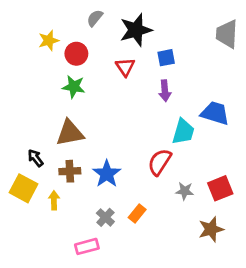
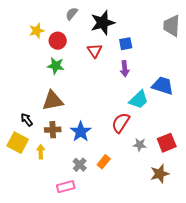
cyan trapezoid: (183, 132) -> (139, 100), turned 30

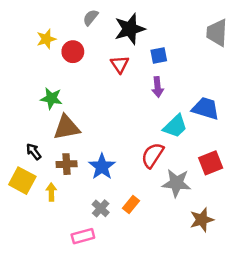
green star: (56, 66) -> (51, 98), moved
red square: (167, 143) -> (211, 163), moved
gray star: (140, 145) -> (176, 183), size x1.6

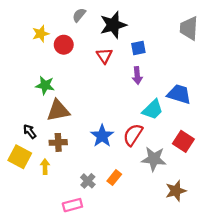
red square: (211, 163) -> (183, 141), turned -35
blue star: (102, 167) -> (102, 136), moved

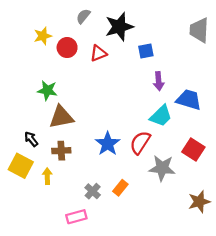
red triangle: (104, 56) -> (98, 53), moved, turned 42
purple arrow: (137, 75) -> (159, 81), moved
brown star: (176, 191) -> (199, 202), moved

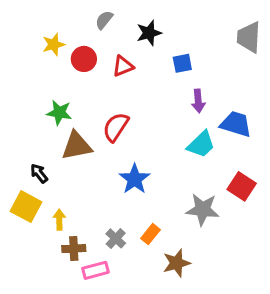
black star: (119, 27) -> (149, 33), size x0.7
red semicircle: (140, 143) -> (116, 127), moved
brown cross: (61, 151) -> (74, 249), moved
brown star: (199, 202) -> (177, 263), moved

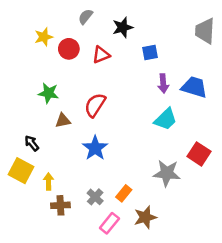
blue trapezoid: (236, 124) -> (194, 87), moved
brown triangle: (77, 146) -> (63, 121), size x0.6
blue star: (135, 179) -> (95, 148), moved
pink rectangle: (95, 270) -> (109, 223), moved, turned -36

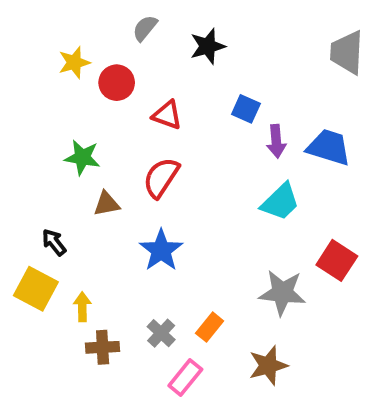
blue square: (150, 52) -> (246, 109), moved, turned 35
red triangle: (101, 55) -> (167, 115), moved, turned 42
brown star: (145, 217) -> (268, 365), moved

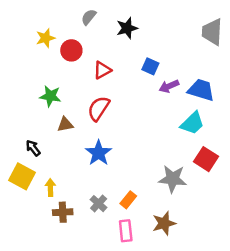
red triangle: (167, 115) -> (102, 70), turned -48
purple arrow: (276, 141) -> (169, 86), turned 72
cyan trapezoid: (280, 202) -> (192, 123), moved
pink rectangle: (185, 378) -> (126, 231), moved, turned -45

